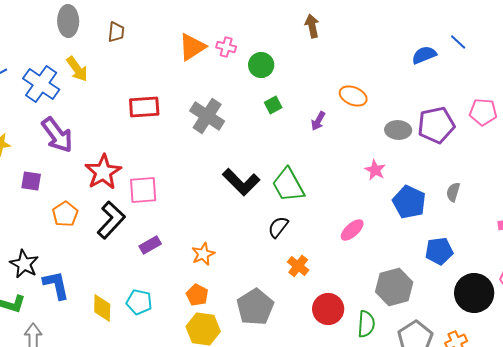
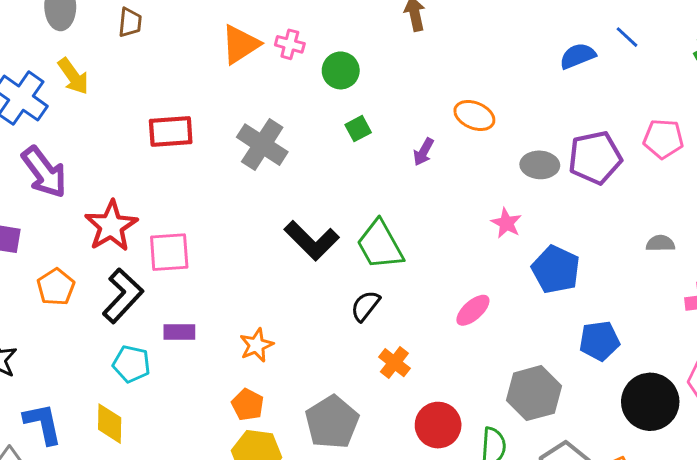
gray semicircle: (453, 192) -> (660, 243), moved, turned 72
purple rectangle: (150, 245) -> (179, 332), turned 30
blue L-shape: (56, 285) -> (43, 424), moved
cyan pentagon: (139, 302) -> (131, 364), moved

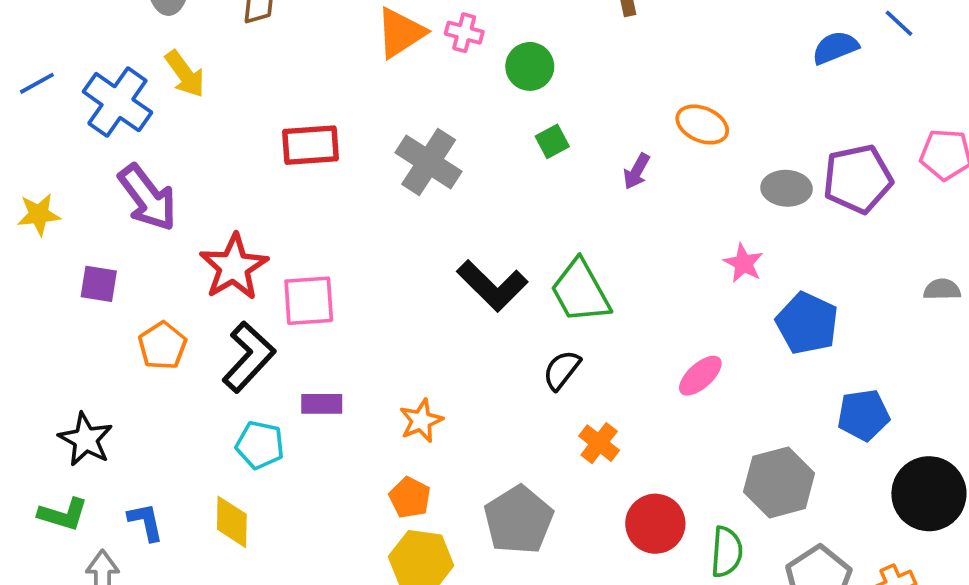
blue L-shape: (43, 424) -> (146, 522), size x0.7

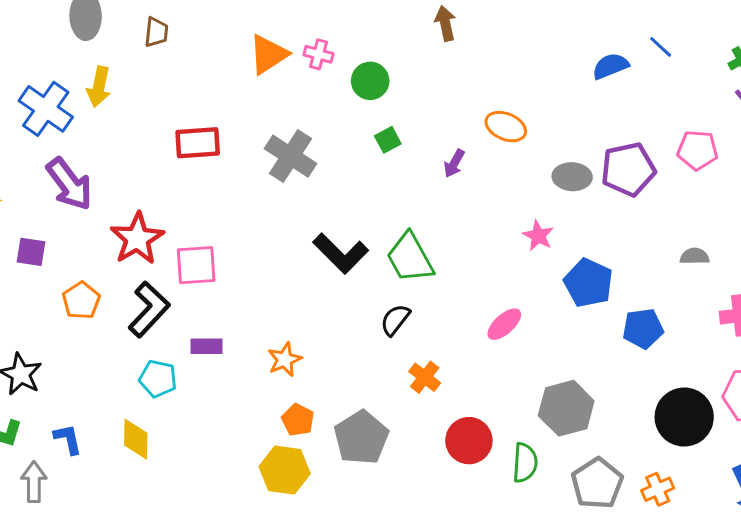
yellow arrow: (185, 74) -> (99, 87), turned 48
blue pentagon: (863, 415) -> (643, 329), moved
orange pentagon: (410, 497) -> (298, 420), moved

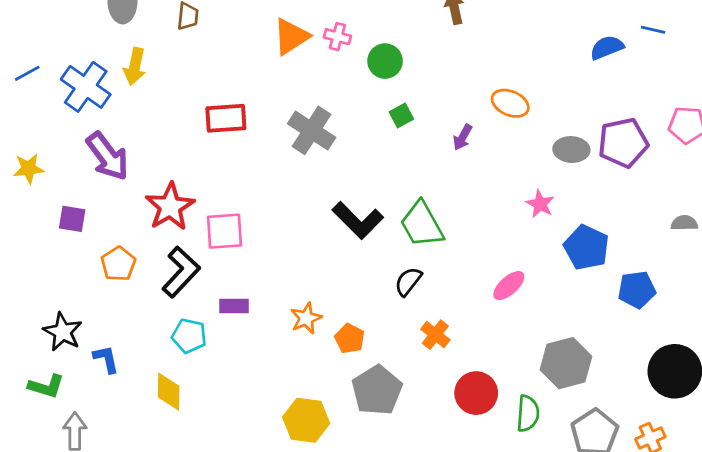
blue line: (661, 47) -> (653, 30), turned -30
orange pentagon: (298, 420) -> (350, 339), moved
blue L-shape: (68, 439) -> (106, 359), moved

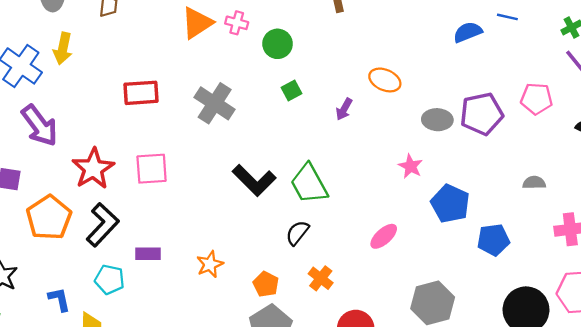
pink square: (224, 231) -> (152, 169), moved
orange pentagon: (118, 264) -> (49, 218), size x1.5
orange pentagon: (350, 339) -> (266, 284), moved
blue L-shape: (106, 359) -> (59, 299), moved

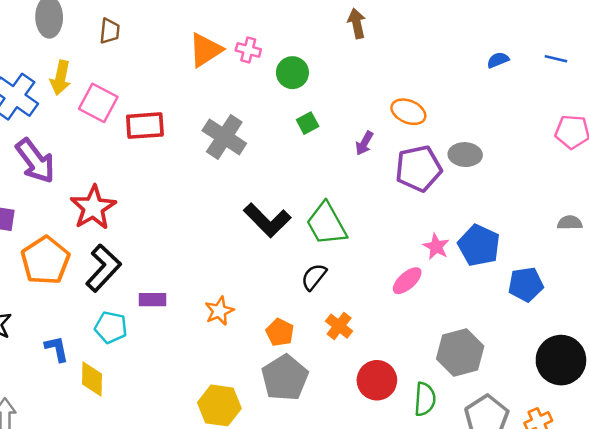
blue line: (507, 17) -> (556, 59), moved
blue semicircle: (468, 32) -> (498, 60), size x0.7
purple pentagon: (482, 114) -> (419, 168), moved
pink star: (411, 166) -> (436, 247), moved
pink square: (152, 169) -> (98, 103), moved, turned 32

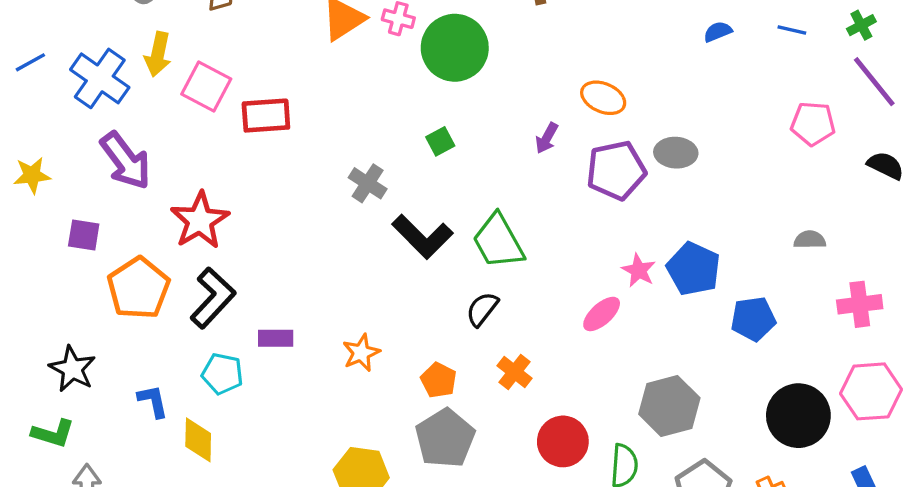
green circle: (292, 73) -> (455, 48), size x1.6
green square: (308, 123) -> (440, 141), moved
gray cross: (224, 137) -> (368, 183), moved, size x0.7

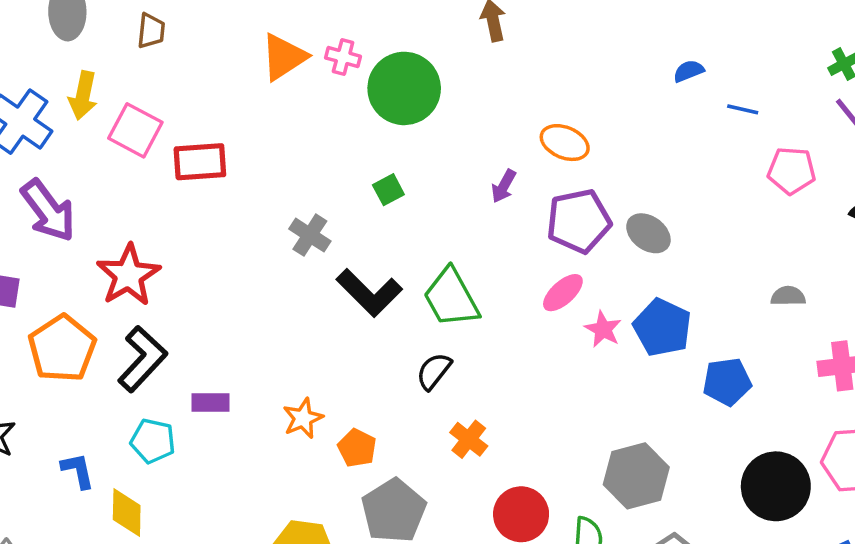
blue line: (792, 30) -> (743, 109), moved
gray ellipse: (676, 153) -> (648, 233), moved, turned 33
pink ellipse: (602, 314) -> (563, 293), moved
orange pentagon: (439, 380) -> (357, 448), moved

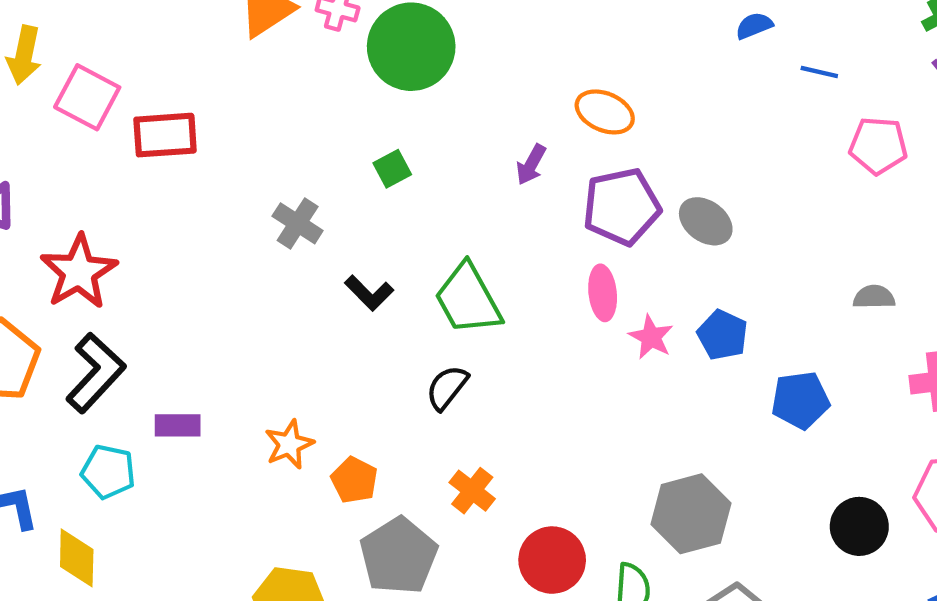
black L-shape: (369, 293) -> (369, 293), size x0.6
pink ellipse: (563, 293) -> (603, 293), turned -54
blue pentagon: (662, 328) -> (723, 335), size x0.7
orange cross: (469, 439) -> (472, 491), moved
black circle: (776, 486) -> (859, 526), size x0.7

